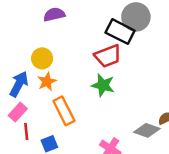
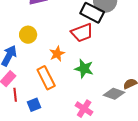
orange star: (47, 82) -> (57, 54), moved
green star: (103, 85) -> (84, 69), moved

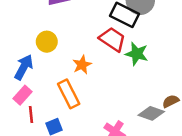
red trapezoid: (82, 33) -> (112, 39), turned -125
green star: (84, 69) -> (137, 54), moved

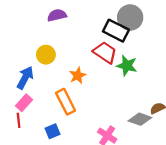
red line: (31, 115) -> (19, 120), moved

